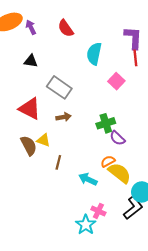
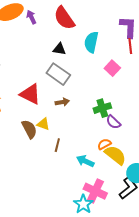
red semicircle: (66, 28) -> (64, 18), size x1.4
black triangle: (31, 61) -> (59, 49), moved
pink cross: (98, 211) -> (95, 191), size x1.6

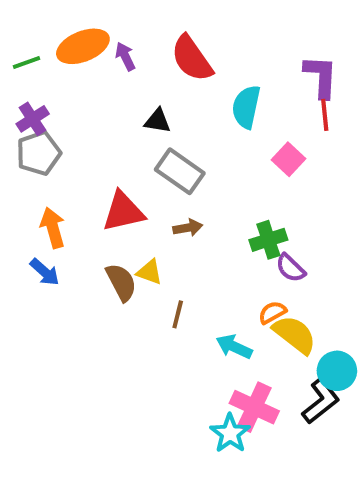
black triangle: (59, 49) -> (158, 121), moved
red triangle: (30, 94) -> (123, 212), turned -40

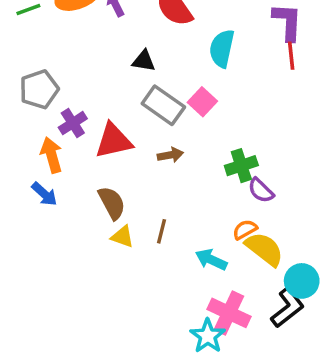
purple cross: (33, 119) -> (73, 123), moved
pink square: (289, 159) -> (202, 102), moved
yellow triangle: (149, 272) -> (122, 237), moved

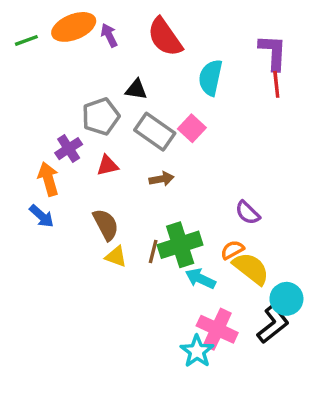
gray pentagon: (39, 89) -> (101, 116), moved
red triangle: (114, 141) -> (107, 165), size x0.6
green cross: (241, 166) -> (180, 245), moved, size x1.4

